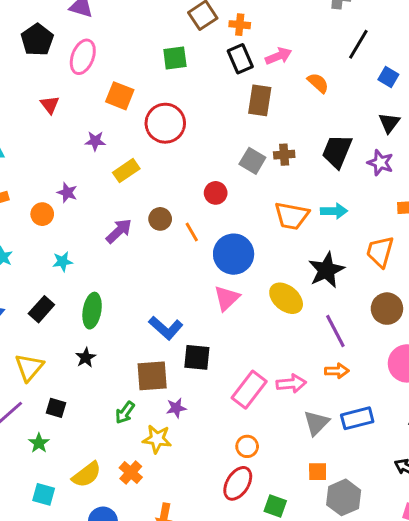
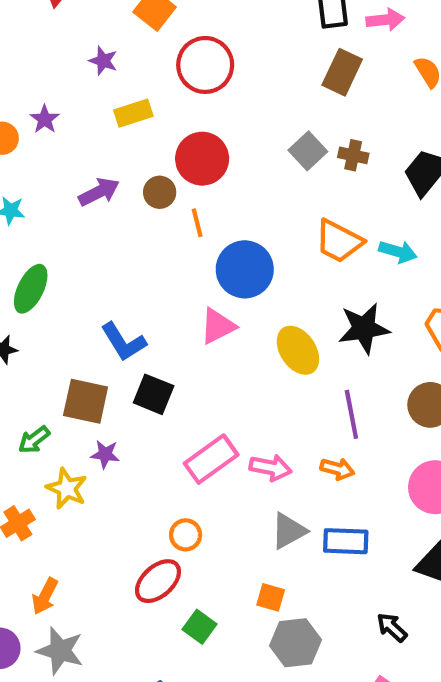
red circle: (216, 193) -> (202, 159), moved, size x1.6

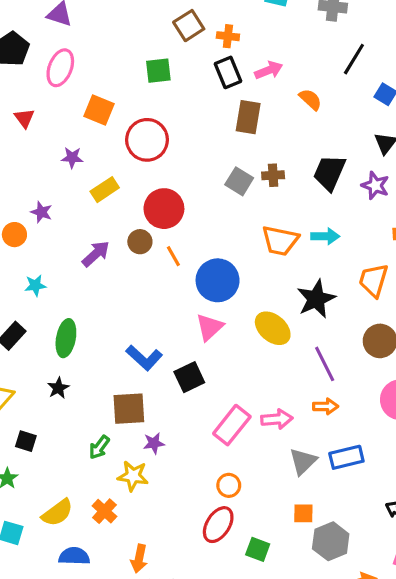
black square: (154, 394) -> (189, 377), moved, turned -32

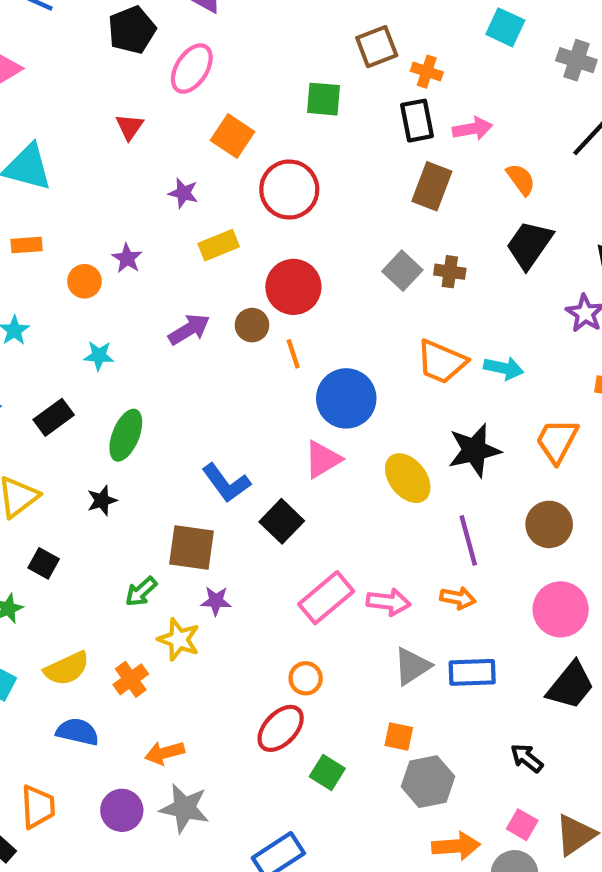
black trapezoid: (329, 173) -> (529, 245), moved
black square: (189, 377) -> (282, 521), turned -32
orange arrow: (139, 559) -> (165, 753), turned 52

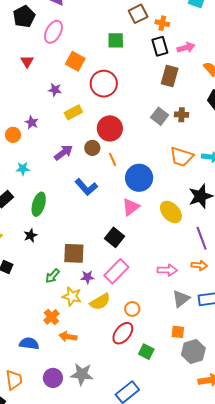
blue L-shape: (226, 483) -> (86, 187), moved
pink rectangle: (326, 598) -> (116, 271), moved
yellow semicircle: (67, 668) -> (100, 302), moved
orange arrow: (165, 753) -> (68, 337), moved, turned 30

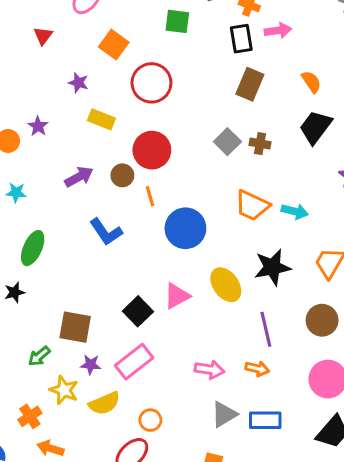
pink arrow: (186, 48) -> (278, 31), moved
yellow rectangle: (73, 112) -> (101, 119), turned 42
pink triangle: (131, 207) -> (177, 296), moved

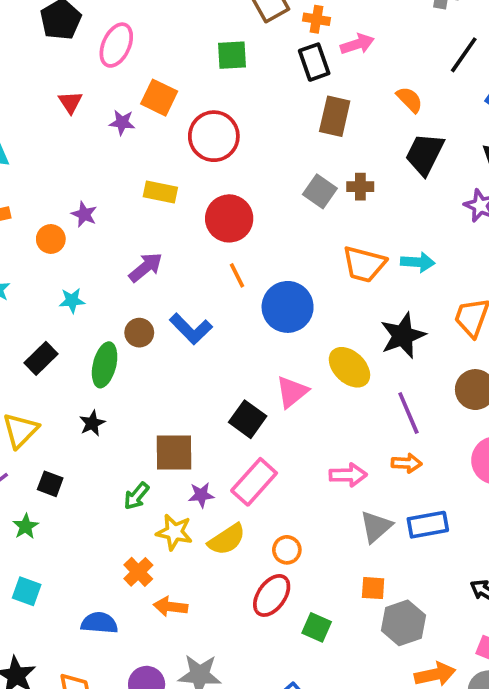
purple star: (78, 83) -> (122, 123), moved
brown circle: (122, 175) -> (139, 333), moved

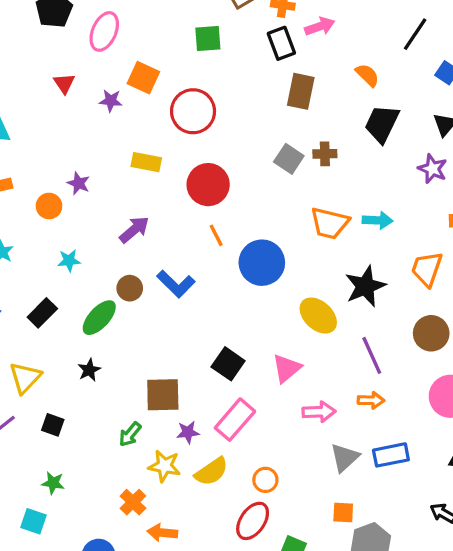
green ellipse: (105, 365) -> (99, 318), turned 30
pink triangle: (292, 392) -> (287, 368), moved
green star: (26, 526) -> (53, 483), moved, turned -30

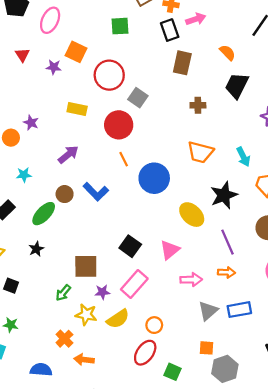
gray square: (289, 159) -> (138, 98), moved
cyan arrow: (378, 220) -> (243, 157), moved, turned 60

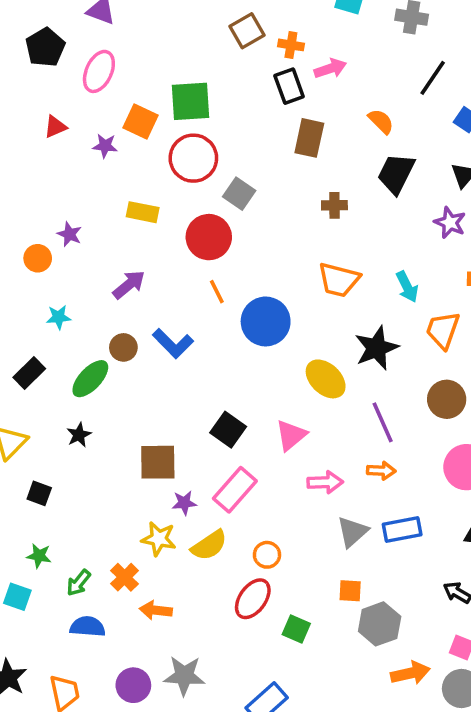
green square: (120, 26) -> (190, 101), moved, size x1.4
red triangle: (22, 55) -> (55, 127), turned 40
green arrow: (63, 293) -> (79, 583), moved

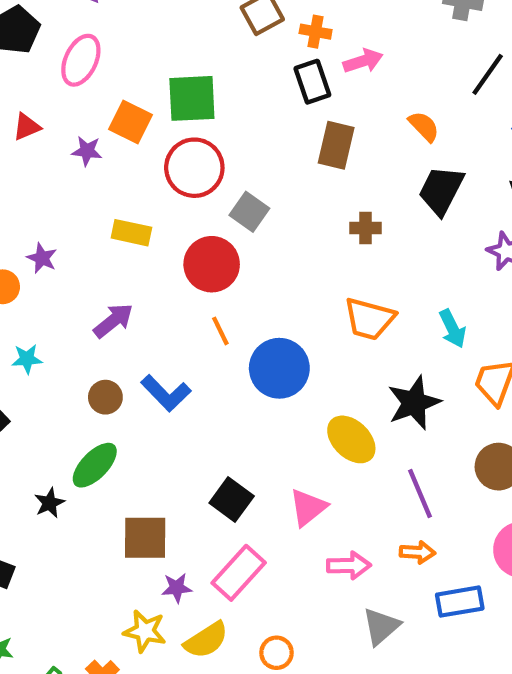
green ellipse: (90, 379) -> (95, 465), moved
blue rectangle: (402, 529) -> (460, 602), moved

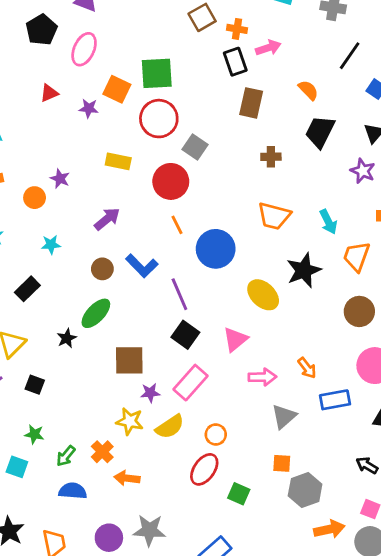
purple line: (420, 493) -> (179, 294), moved
orange arrow: (417, 552) -> (307, 368), turned 50

